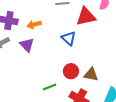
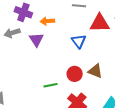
brown triangle: (91, 74) -> (95, 71), moved

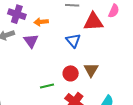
brown triangle: (95, 71) -> (91, 70), turned 42

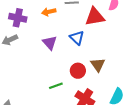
orange arrow: (41, 22) -> (49, 12), moved
purple triangle: (31, 41) -> (50, 43), moved

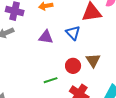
purple triangle: (50, 43) -> (46, 37), turned -42

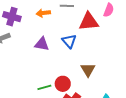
red circle: (73, 66) -> (63, 84), moved

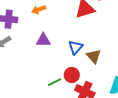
blue triangle: (69, 41) -> (75, 47), moved, turned 35

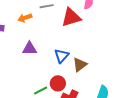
brown triangle: (94, 56) -> (80, 65), turned 35

